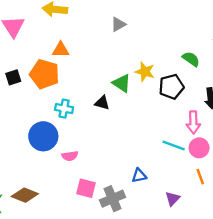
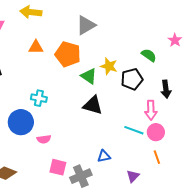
gray triangle: (118, 24) -> (86, 25), size x1.5
orange pentagon: (44, 74) -> (68, 54), moved
black triangle: (102, 103) -> (93, 105), moved, size x1.5

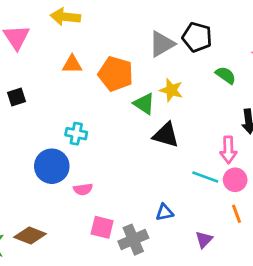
gray triangle: (86, 25) -> (162, 44), moved
black pentagon: (132, 79) -> (197, 37), moved, turned 30
black triangle: (93, 105) -> (166, 135), moved

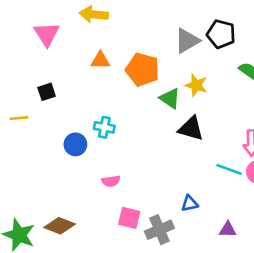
blue circle: (52, 166) -> (75, 144), moved, size x0.7
purple triangle: (204, 240) -> (228, 230), turned 48

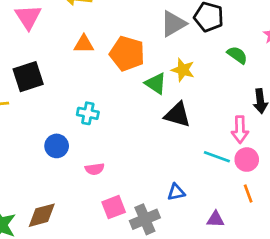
black square: (47, 92) -> (28, 77), size x1.6
blue circle: (75, 144) -> (57, 146), moved
pink square: (129, 218) -> (114, 207), turned -35
brown diamond: (60, 226) -> (42, 215), turned -36

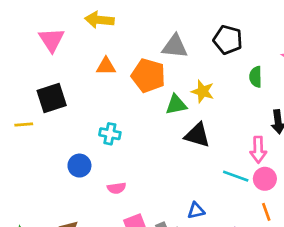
gray triangle: (173, 24) -> (175, 46), moved, turned 36
green semicircle: (237, 55) -> (256, 77), turned -126
green triangle: (156, 83) -> (176, 105), turned -45

